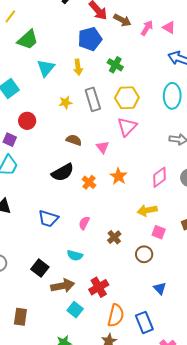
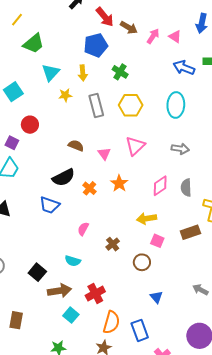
yellow star: (65, 102) -> (65, 95), moved
pink triangle: (127, 127) -> (135, 146), moved
blue trapezoid: (48, 219) -> (49, 205), moved

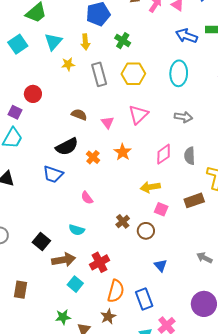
cyan square: (13, 92) -> (18, 44), moved
pink semicircle: (83, 229) -> (87, 198), turned -64
brown cross: (113, 244) -> (123, 221), moved

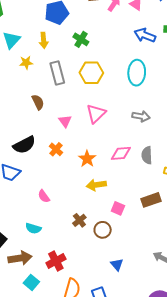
brown semicircle: (79, 115) -> (38, 102), moved, turned 42
orange star: (123, 152) -> (87, 159), moved
pink diamond: (164, 154) -> (121, 153), turned 30
orange cross: (93, 157) -> (56, 149), moved
yellow arrow: (150, 187) -> (96, 185), moved

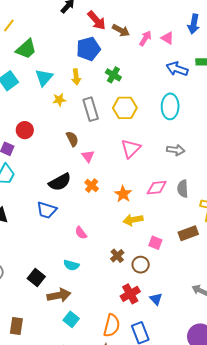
pink triangle: (65, 121) -> (88, 156), moved
red cross: (56, 261) -> (130, 294), moved

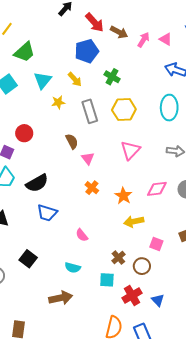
yellow arrow: (76, 77) -> (75, 79), turned -35
black semicircle: (60, 182) -> (37, 183), moved
black square: (36, 277) -> (28, 259), moved
cyan square: (71, 319) -> (107, 280), moved, turned -35

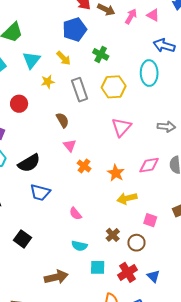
cyan ellipse: (169, 108) -> (149, 73), moved
red circle: (24, 133) -> (19, 104), moved
pink triangle: (88, 158) -> (70, 145), moved
cyan semicircle: (73, 268) -> (79, 246), moved
cyan square: (107, 280) -> (98, 267), moved

